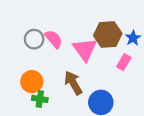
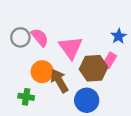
brown hexagon: (108, 35) -> (94, 68), moved
orange circle: (32, 82) -> (42, 72), moved

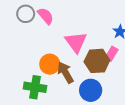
gray circle: (20, 37) -> (26, 14), moved
pink semicircle: (40, 37) -> (46, 16), moved
green cross: (26, 97) -> (35, 87), size x1.5

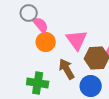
pink semicircle: (46, 16) -> (41, 25), moved
orange circle: (50, 64) -> (46, 42), moved

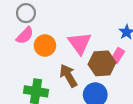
pink semicircle: (41, 25) -> (25, 35), moved, turned 84

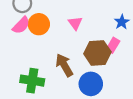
pink triangle: (80, 43) -> (75, 23), moved, size x0.6
orange circle: (45, 46) -> (39, 24), moved

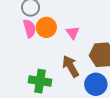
pink triangle: (75, 23) -> (73, 33), moved
pink semicircle: (21, 25) -> (29, 28), turned -60

